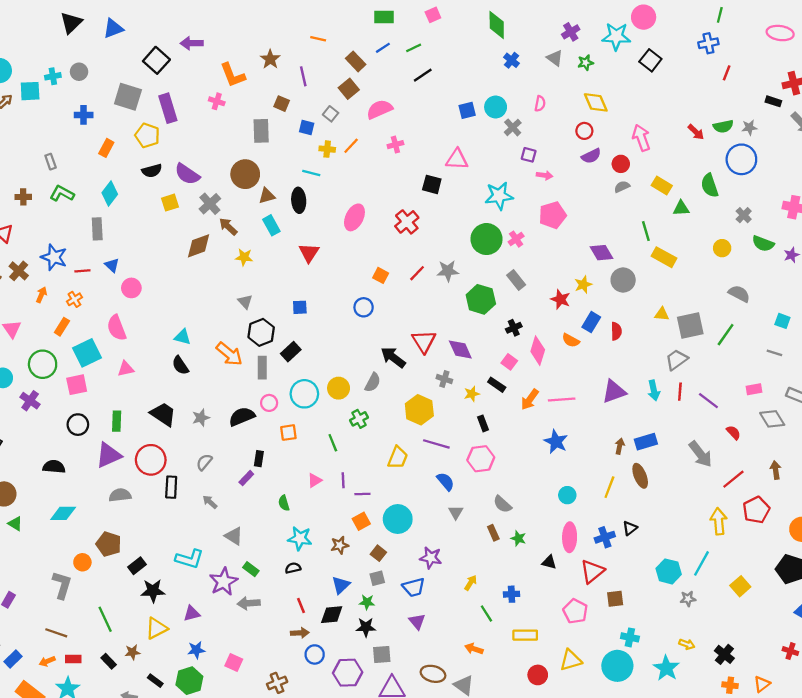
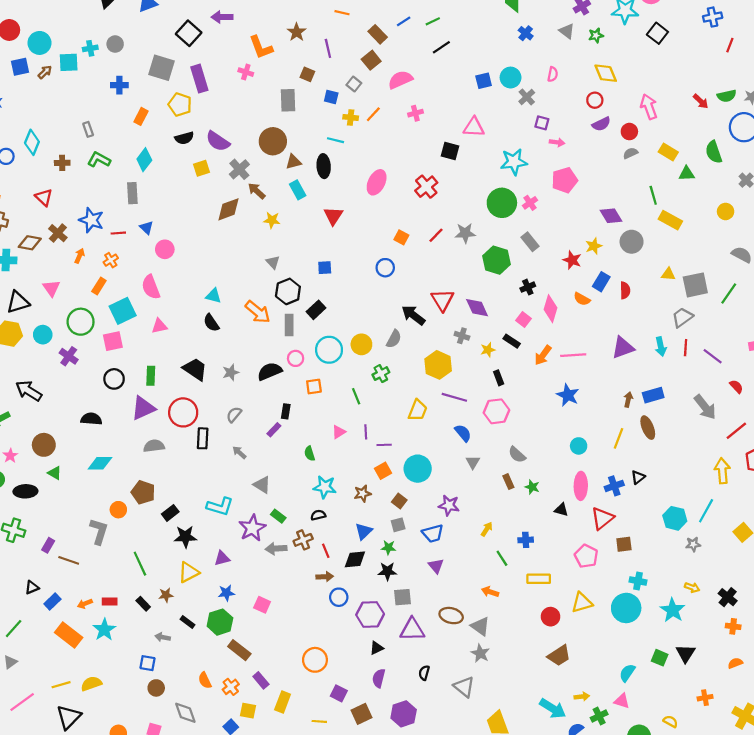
brown line: (56, 633) -> (69, 560), moved
brown cross: (277, 683) -> (303, 540), moved

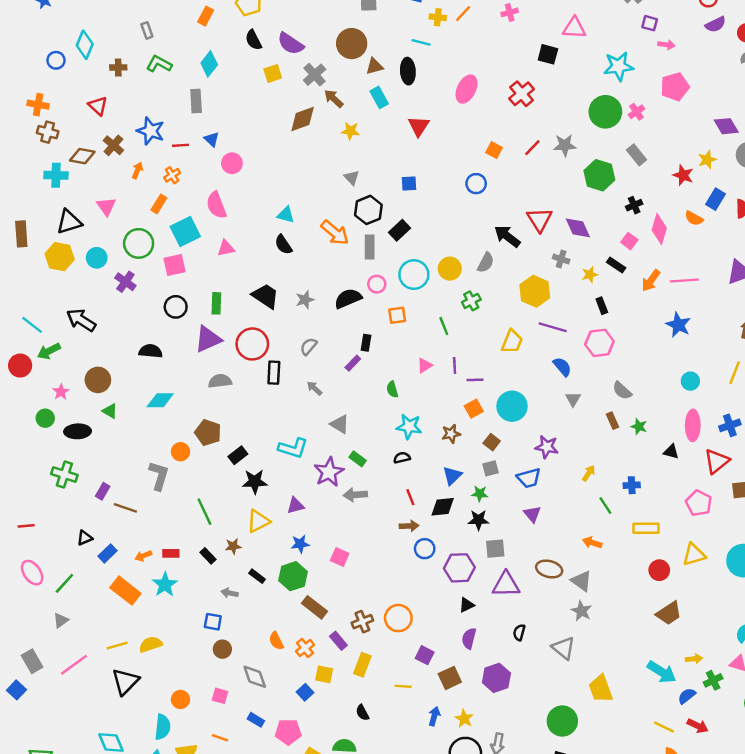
black semicircle: (184, 138) -> (253, 40), turned 78
brown cross: (303, 540) -> (362, 622), moved

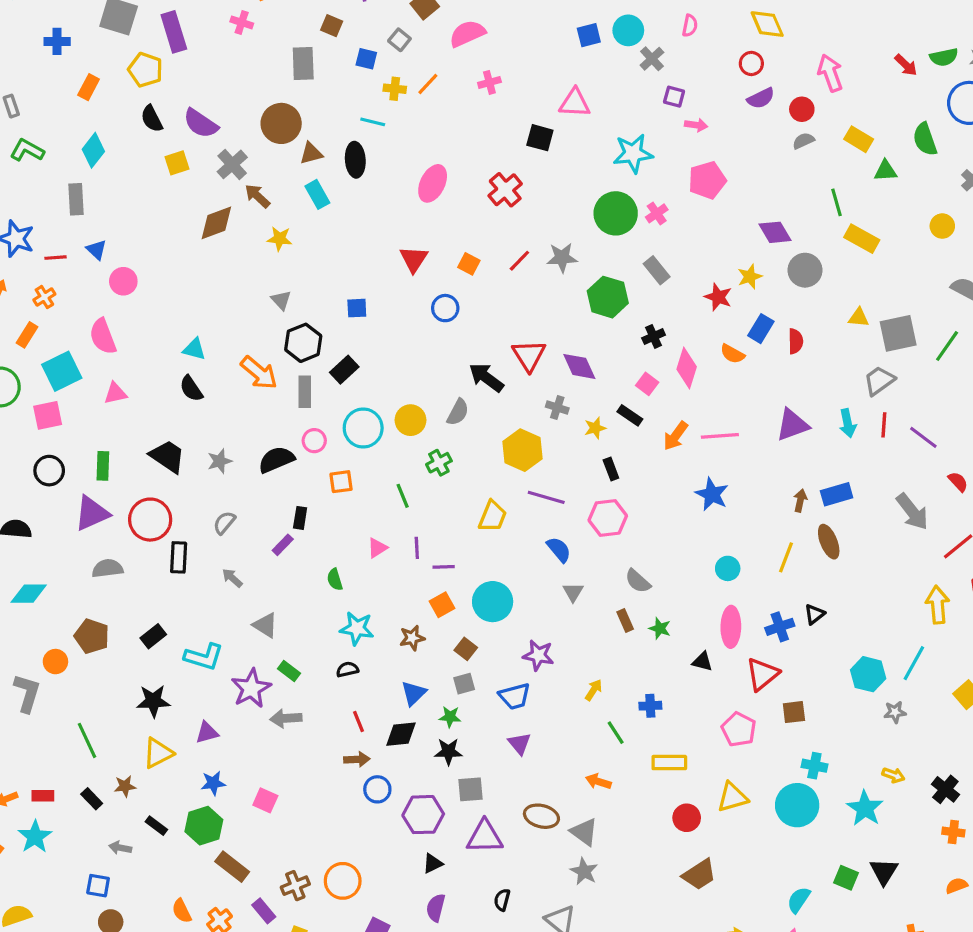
red triangle: (419, 126) -> (414, 259), moved
black rectangle: (238, 455) -> (153, 636), moved

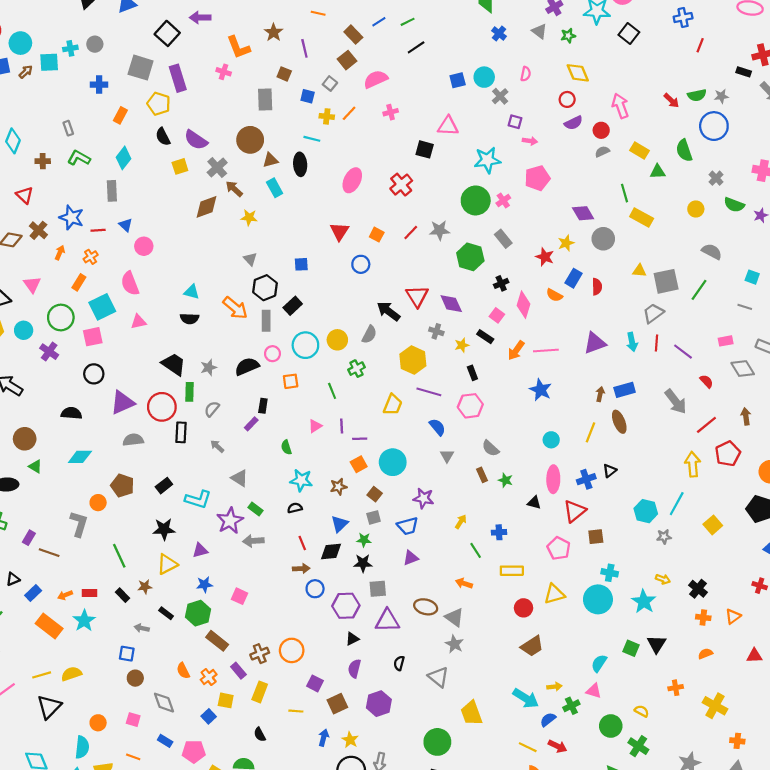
black semicircle: (191, 389) -> (190, 319), turned -54
green rectangle: (103, 466) -> (190, 392), moved
purple triangle: (519, 744) -> (411, 558), turned 49

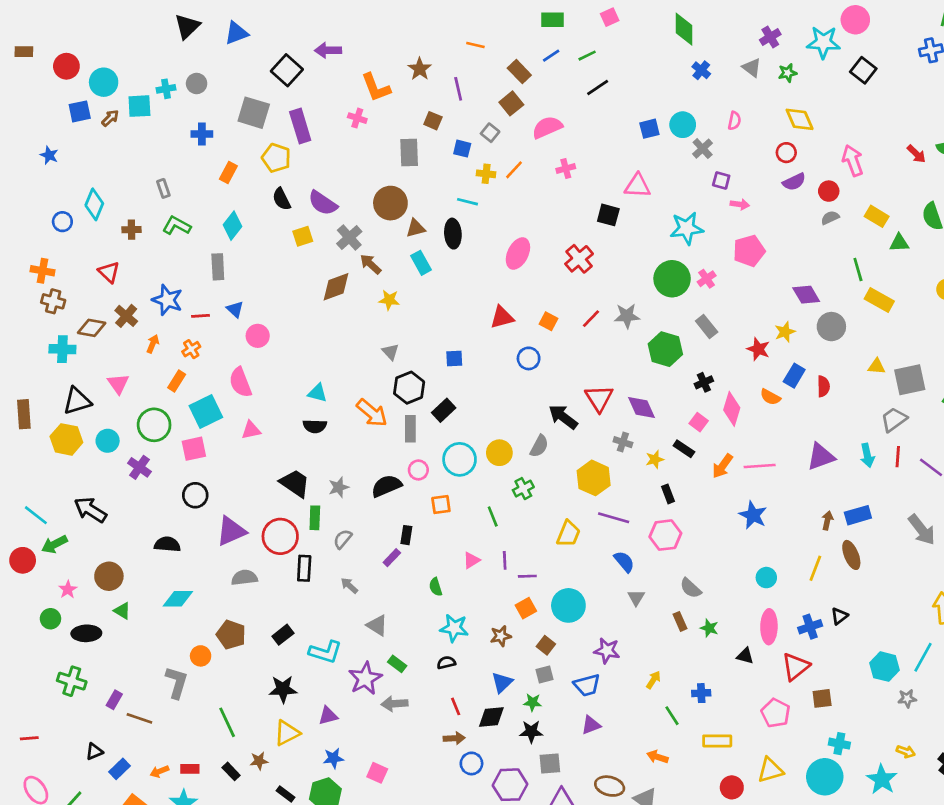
red triangle: (339, 231) -> (502, 317), turned 42

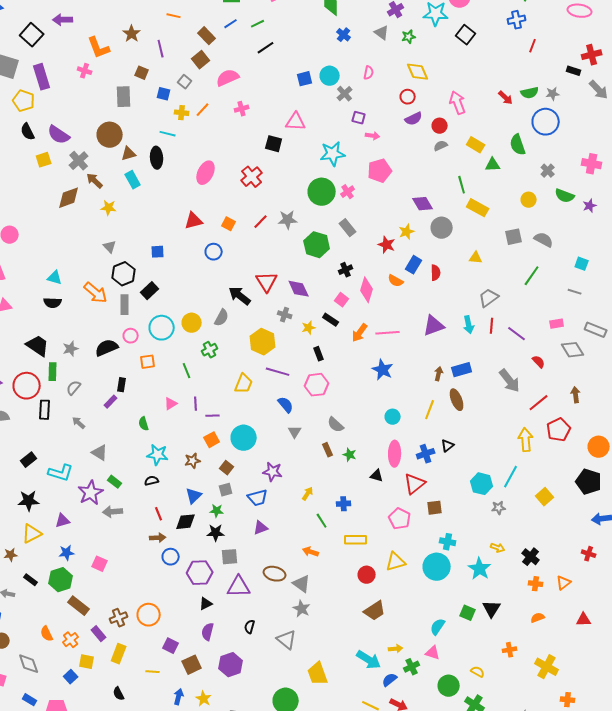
gray square: (910, 380) -> (514, 237), moved, size x0.7

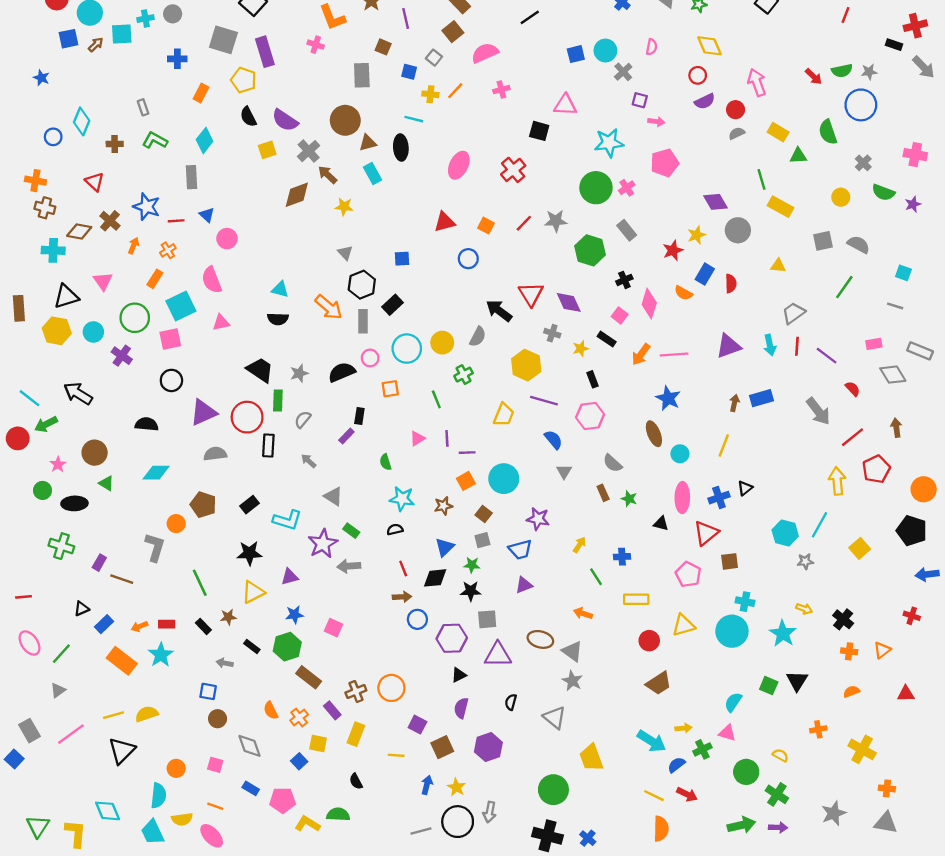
red star: (387, 245) -> (673, 250), turned 30
brown ellipse: (457, 400) -> (654, 434), moved

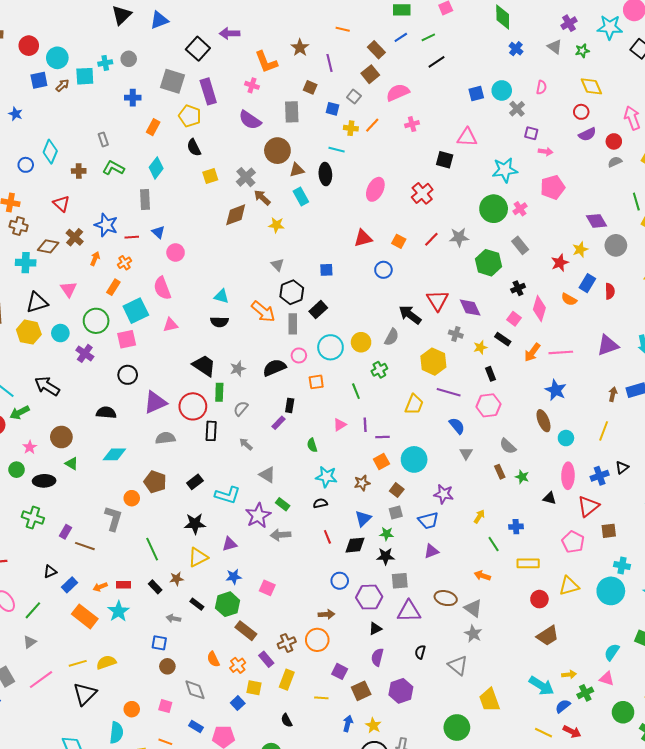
purple semicircle: (285, 120) -> (250, 120), moved
brown arrow: (402, 597) -> (326, 614), moved

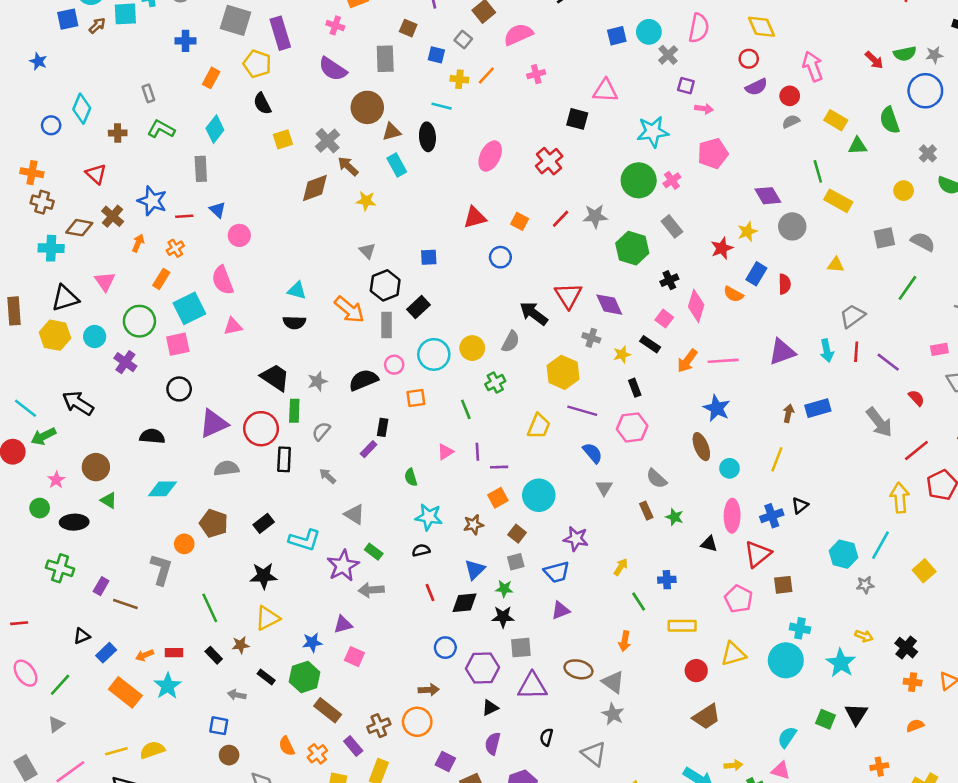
pink semicircle: (541, 87) -> (699, 28), size x1.6
purple triangle: (230, 544) -> (343, 625), moved
orange arrow: (482, 576) -> (625, 641), turned -98

